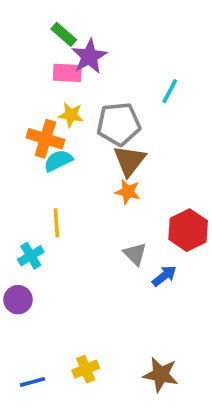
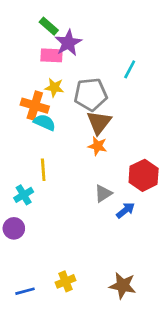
cyan semicircle: (58, 161) -> (45, 122), turned 50
gray triangle: (135, 254) -> (103, 193), turned 42

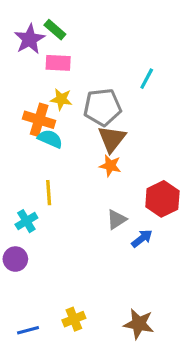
purple star: (68, 43) -> (30, 39), moved

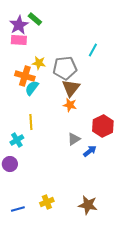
pink rectangle: (58, 63) -> (19, 40), moved
cyan semicircle: (50, 139) -> (32, 88), turned -77

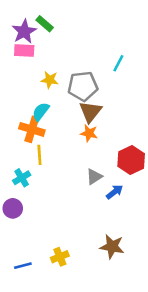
orange cross: (25, 76) -> (32, 129), moved
brown star: (88, 205) -> (112, 247), moved

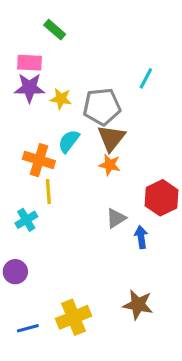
purple star: (24, 31) -> (29, 88), moved, turned 30
cyan semicircle: (41, 112) -> (69, 141), moved
blue arrow: (115, 192) -> (141, 237), turned -60
purple circle: (13, 208) -> (15, 272), moved
yellow cross: (60, 257) -> (74, 317), size x1.5

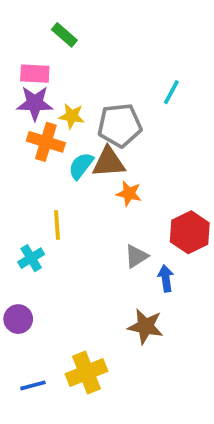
brown triangle: (111, 138) -> (109, 162), moved, turned 48
orange cross: (39, 160) -> (46, 142), moved
brown star: (138, 305) -> (146, 326), moved

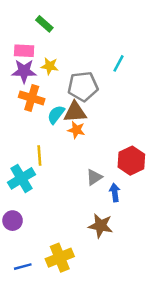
yellow star: (72, 116) -> (50, 66), moved
orange star: (129, 194) -> (76, 130), moved
cyan cross: (31, 258) -> (21, 178), size x1.5

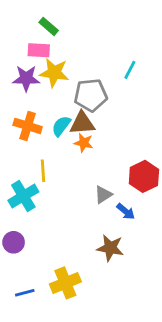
pink rectangle: (24, 51) -> (39, 50), moved
yellow star: (50, 66) -> (54, 73), size x1.5
orange cross: (32, 98) -> (28, 126), moved
blue arrow: (115, 192) -> (126, 211), turned 138

